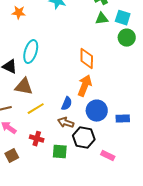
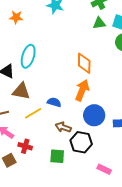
blue semicircle: (67, 104) -> (54, 102), moved, turned -96
red cross: (37, 139) -> (25, 146), moved
pink rectangle: (108, 156) -> (104, 169), moved

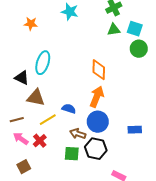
blue circle: (94, 115) -> (98, 122), moved
red cross: (25, 146) -> (40, 141), moved, turned 32
green square: (57, 156) -> (72, 154), moved

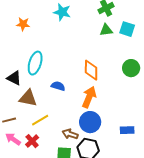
green circle: (139, 49) -> (131, 68), moved
blue semicircle: (69, 109) -> (58, 86), moved

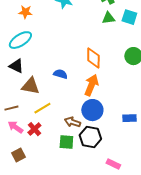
cyan ellipse: (35, 63) -> (20, 40), moved, turned 40

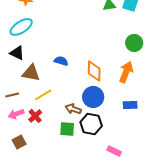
orange diamond: (93, 58) -> (94, 71), moved
orange arrow: (91, 85) -> (126, 72), moved
pink arrow: (15, 127) -> (16, 114), turned -56

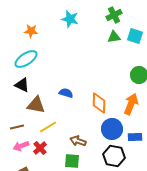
blue circle: (93, 97) -> (112, 129), moved
black hexagon: (91, 124) -> (114, 156), moved

